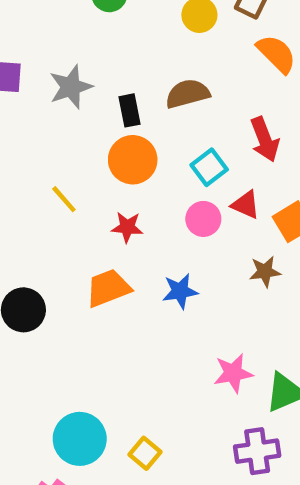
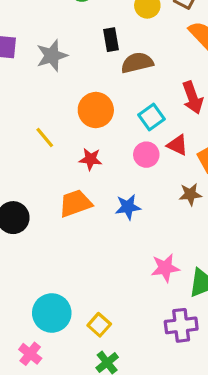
black rectangle: (129, 110) -> (111, 40), moved

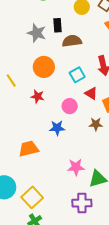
gray star: (52, 56) -> (37, 33), moved, turned 30
pink circle: (146, 155) -> (70, 106), moved
orange trapezoid: (75, 203) -> (29, 149), moved
yellow square: (99, 325) -> (32, 197), size x1.5

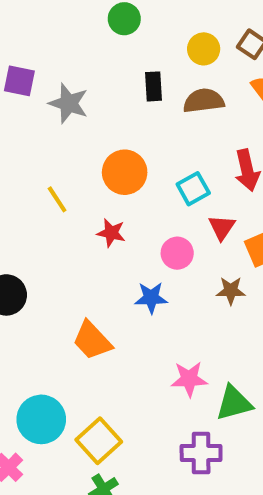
gray star: (37, 33) -> (69, 103), moved
brown semicircle: (72, 41) -> (204, 101), moved
red triangle: (91, 93) -> (222, 227), turned 32
orange trapezoid: (29, 149) -> (92, 340), turned -120

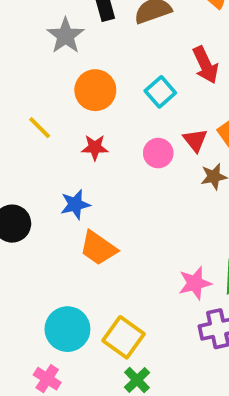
gray star: (69, 103) -> (66, 36), moved, turned 30
red triangle: (222, 227) -> (195, 140), moved
blue star: (151, 298) -> (75, 204), moved
pink star: (189, 379) -> (195, 283), moved

